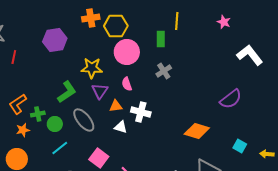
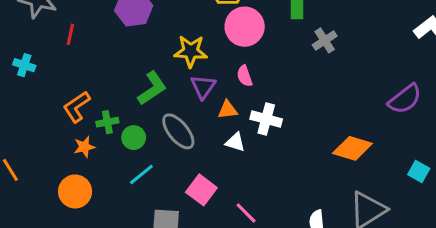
gray cross: (164, 71) -> (325, 40), moved

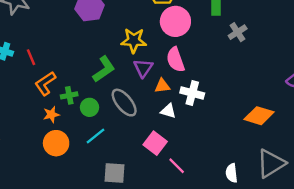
red line: (70, 34) -> (31, 57), moved, turned -35
pink semicircle: (245, 76) -> (175, 60), size x1.5
pink square: (201, 190) -> (155, 143), moved
orange circle: (75, 191) -> (56, 143), moved

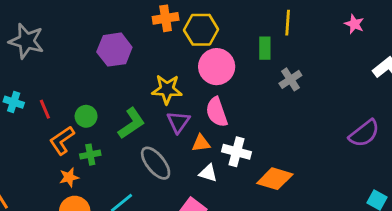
green circle: (90, 107) -> (86, 116), moved
orange diamond: (259, 116) -> (275, 179), moved

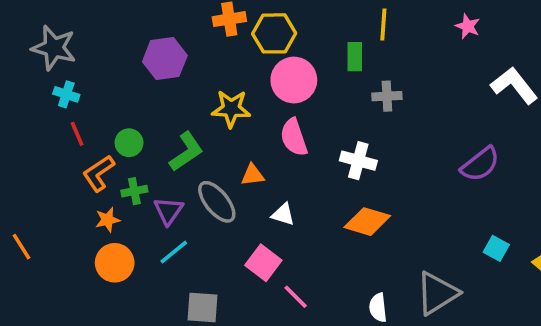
gray cross: (290, 79) -> (387, 96), turned 30
cyan cross: (14, 102) -> (66, 94), moved
purple triangle: (178, 122) -> (168, 211), moved
orange triangle: (201, 143) -> (253, 175), moved
white cross: (236, 152) -> (358, 161), moved

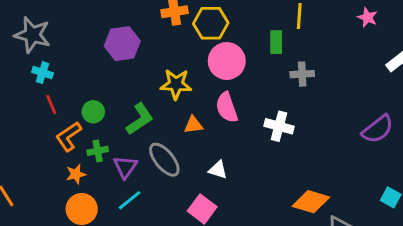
orange triangle: (253, 175) -> (193, 125), moved
orange diamond: (367, 222) -> (311, 202), moved

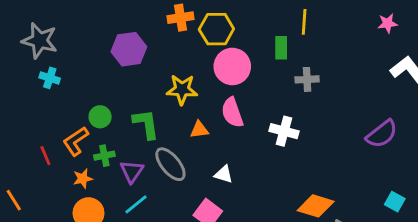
pink star: (367, 17) -> (388, 23), moved, turned -30
red line: (51, 105) -> (45, 156), moved
green L-shape: (140, 119) -> (146, 124), turned -64

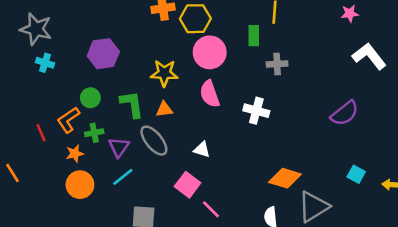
purple hexagon: (129, 49) -> (103, 54), moved
orange triangle: (199, 130) -> (164, 109), moved

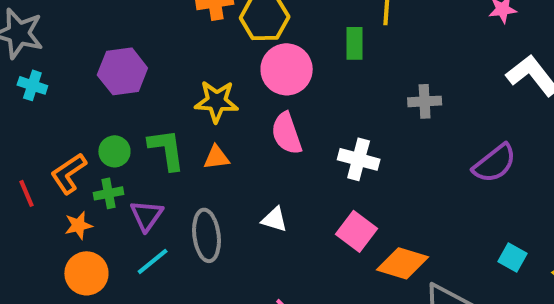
gray cross: (277, 64) -> (425, 101), moved
green circle: (90, 98) -> (114, 151), moved
gray ellipse: (154, 141) -> (207, 235), moved, turned 32
pink square: (188, 185) -> (357, 231), moved

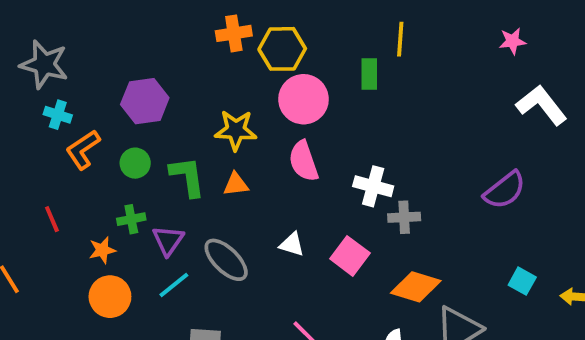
gray cross: (425, 101) -> (404, 217), moved
green circle: (114, 151) -> (135, 163), moved
orange L-shape: (68, 173) -> (83, 150), moved
pink square: (357, 231) -> (350, 256), moved
gray ellipse: (207, 235) -> (226, 260), turned -39

